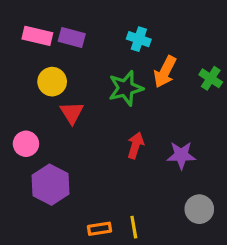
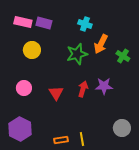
green cross: (211, 78) -> (123, 56), moved
red triangle: (72, 113) -> (56, 93), moved
pink circle: (26, 144) -> (24, 88), moved
purple star: (181, 155) -> (104, 86), moved
purple hexagon: (50, 185) -> (20, 129), moved

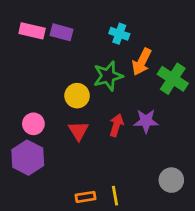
yellow circle: (32, 50) -> (77, 96), moved
green cross: (123, 56) -> (173, 79), size x1.5
purple hexagon: (20, 129) -> (28, 158), moved

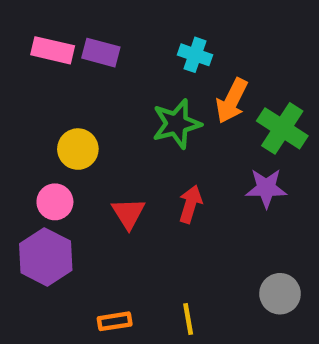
yellow circle: (77, 96) -> (78, 149), moved
purple star: (146, 121) -> (266, 188), moved
orange rectangle: (85, 197) -> (115, 321), moved

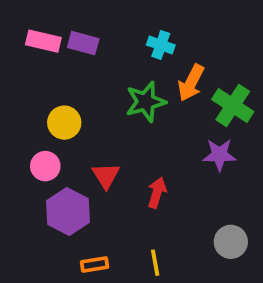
red arrow: (190, 204) -> (157, 193), moved
purple hexagon: (46, 257) -> (68, 212), moved

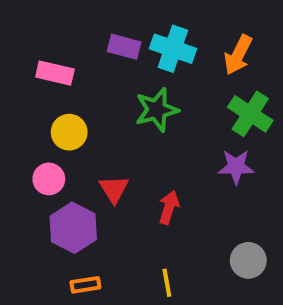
pink rectangle: (43, 41) -> (55, 73), moved
purple rectangle: (83, 43) -> (124, 47), moved
cyan cross: (161, 45) -> (173, 49), size x1.5
orange arrow: (191, 83) -> (238, 55), moved
orange rectangle: (95, 265) -> (85, 285), moved

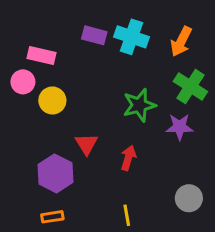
green star: (157, 110) -> (139, 105), moved
pink circle: (49, 179) -> (23, 82), moved
orange rectangle: (85, 285) -> (52, 217), moved

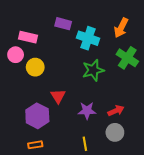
cyan cross: (131, 37) -> (88, 38), moved
purple star: (180, 127) -> (87, 111), moved
red arrow: (128, 158) -> (116, 111), moved, turned 49
gray circle: (189, 198) -> (115, 132), moved

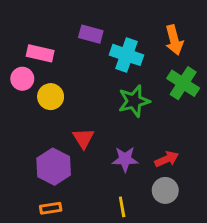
orange arrow: (121, 28) -> (174, 40), turned -42

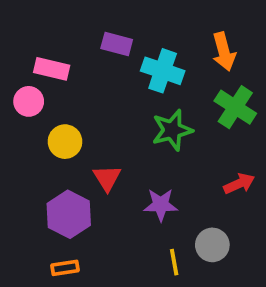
yellow circle: (51, 97) -> (65, 142), moved
red arrow: (167, 159) -> (239, 184), moved
yellow line: (122, 207) -> (174, 262), moved

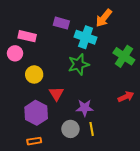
orange arrow: (224, 52) -> (104, 18), moved, turned 54
green star: (172, 130) -> (79, 64), moved
gray circle: (212, 245) -> (70, 129), moved
yellow line: (174, 262) -> (92, 129), moved

